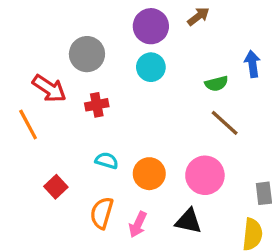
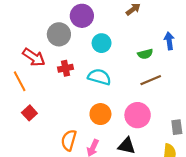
purple circle: (151, 26) -> (82, 16), moved
brown line: (225, 123) -> (151, 80), turned -65
cyan semicircle: (107, 161) -> (99, 77), moved, size x1.5
red square: (56, 187) -> (29, 113), moved

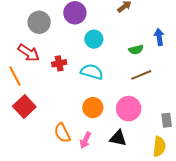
gray circle: (59, 34) -> (39, 22), moved
red square: (29, 113) -> (24, 106), size x1.5
orange semicircle: (69, 140) -> (62, 133), turned -42

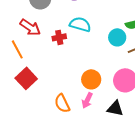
cyan circle: (94, 39) -> (117, 37), moved
cyan semicircle: (92, 72) -> (80, 24), moved
pink arrow: (85, 140) -> (87, 100), moved

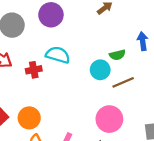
orange circle: (91, 79) -> (29, 118), moved

